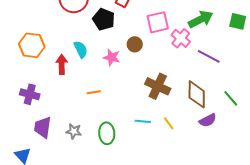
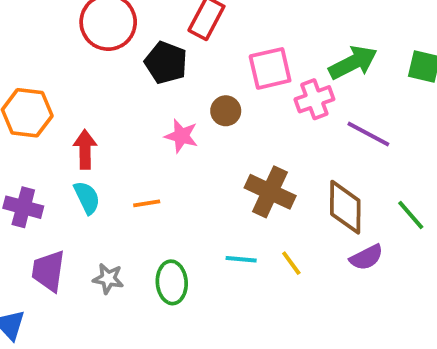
pink cross: (181, 38) -> (314, 99), turned 30
cyan semicircle: (81, 49) -> (87, 198), moved

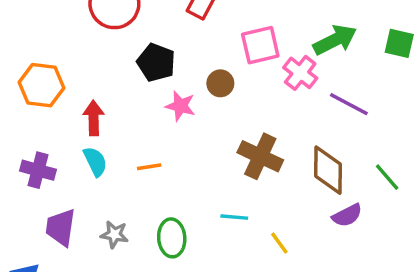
black pentagon: (166, 63) -> (156, 62), moved
pink cross: (314, 99) -> (300, 73), turned -32
yellow line: (291, 263) -> (279, 243), moved

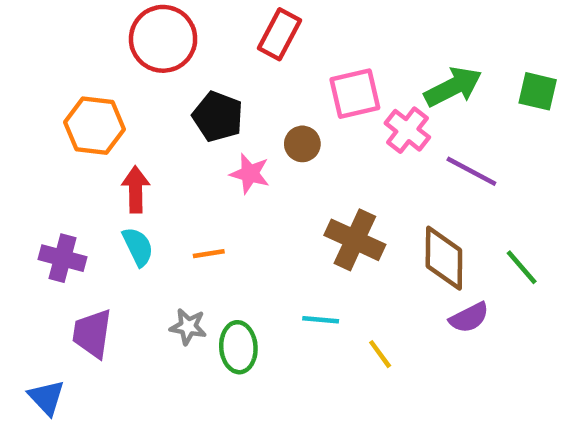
orange hexagon: (41, 85) -> (94, 126), moved
gray star: (114, 234) -> (188, 327), moved

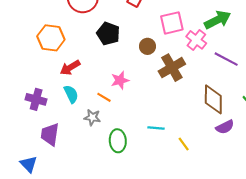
pink star: (250, 174) -> (120, 80), moved, turned -30
red arrow: (136, 190) -> (70, 68), turned -120
brown cross: (355, 240) -> (172, 68), moved, turned 35
orange line: (209, 254) -> (104, 97), turned 40
gray star: (188, 327) -> (92, 117), moved

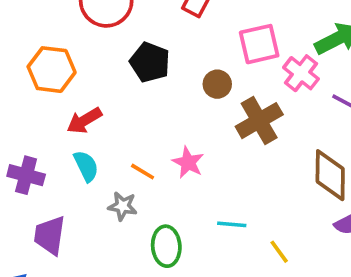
pink star: (120, 80) -> (188, 162), moved, turned -30

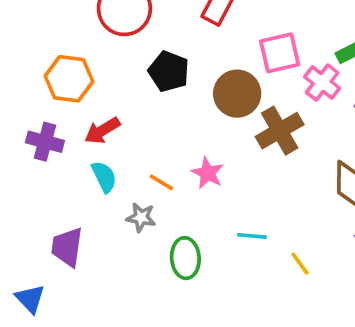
brown circle: (217, 84) -> (237, 94), size x1.6
purple cross: (26, 175) -> (45, 142), moved

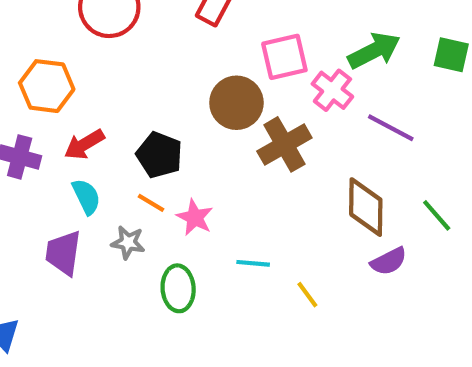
black pentagon: (169, 71) -> (159, 155), moved
pink star: (208, 173) -> (195, 217), moved
purple trapezoid: (67, 247) -> (63, 253), moved

